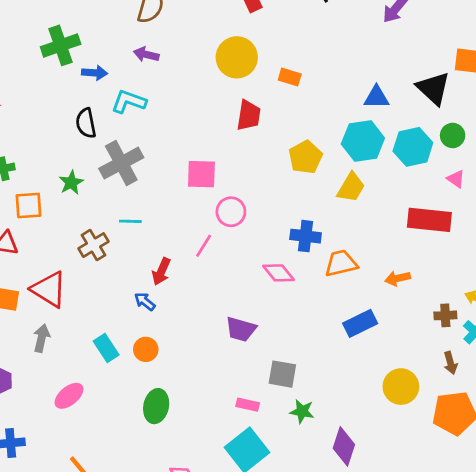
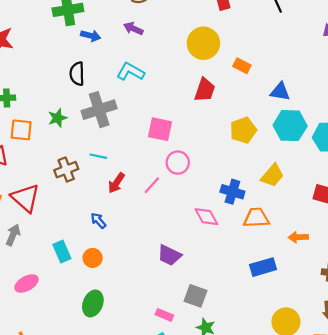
blue triangle: (376, 97) -> (280, 92), moved
cyan L-shape: (129, 102) -> (130, 72), moved
yellow trapezoid: (351, 187) -> (272, 175), moved
red arrow: (161, 272) -> (116, 183), moved

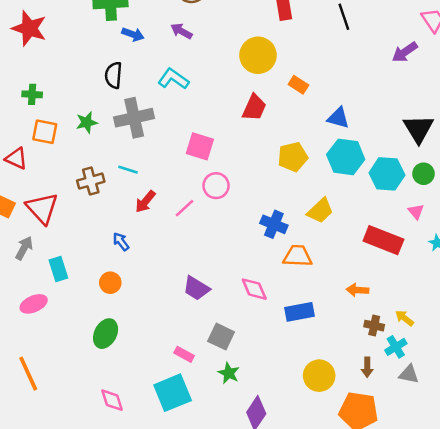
pink diamond: (206, 217) -> (254, 289), moved
orange arrow: (298, 237) -> (357, 290), moved
cyan rectangle: (62, 251) -> (58, 269), moved

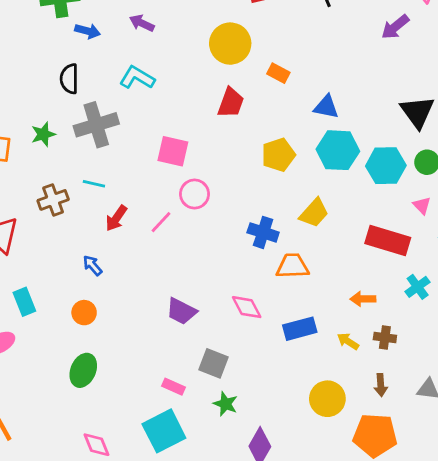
yellow arrow: (404, 318) -> (348, 341), moved
cyan cross: (396, 347) -> (418, 287), moved

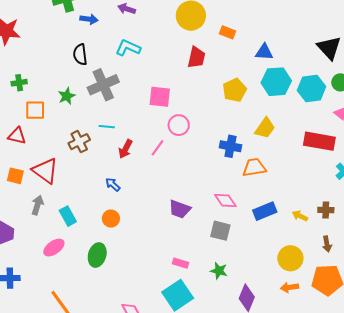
orange arrow: (363, 299) -> (289, 287), moved
gray square: (214, 363) -> (220, 231), moved
green ellipse: (83, 370) -> (97, 255), moved

